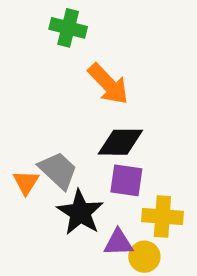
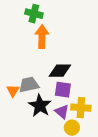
orange arrow: (108, 84) -> (42, 37), moved, turned -135
gray trapezoid: (58, 170) -> (29, 85), turned -55
purple triangle: (118, 243) -> (62, 112), moved, turned 42

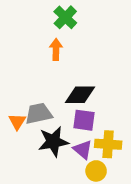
green cross: (34, 14) -> (65, 17), moved, turned 30
orange arrow: (42, 37) -> (56, 49), size x0.7
black star: (40, 106) -> (53, 142), turned 30

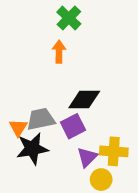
purple square: (84, 120) -> (73, 126), moved, turned -35
black star: (53, 142) -> (32, 149), moved
purple triangle: (83, 150) -> (87, 157), turned 35

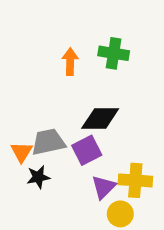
green cross: (69, 18) -> (114, 53), moved, turned -35
black star: (32, 149) -> (38, 177), size x0.6

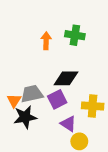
black star: (38, 177) -> (25, 117), size x1.5
yellow cross: (135, 180) -> (93, 106), moved
purple triangle: (104, 187) -> (68, 124), turned -42

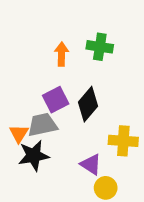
black diamond: (66, 78) -> (88, 104), turned -50
purple square: (57, 99) -> (56, 100), moved

